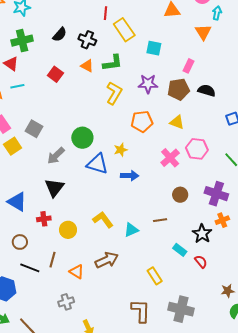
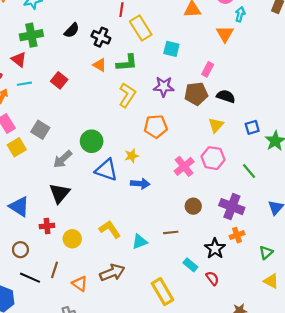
red square: (55, 74) -> (59, 80), moved
yellow triangle: (177, 122) -> (216, 125), moved, turned 49
yellow rectangle: (155, 276) -> (162, 292), size x1.4

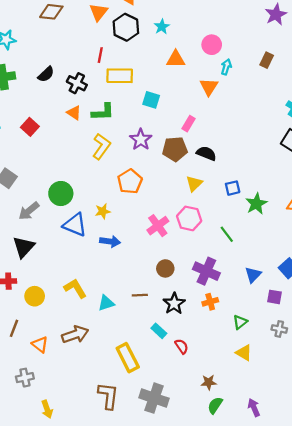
yellow rectangle: (141, 28) -> (120, 76), turned -60
purple star: (164, 87) -> (141, 140), turned 30
orange pentagon: (156, 126) -> (130, 181), turned -30
black star: (215, 249) -> (174, 303), moved

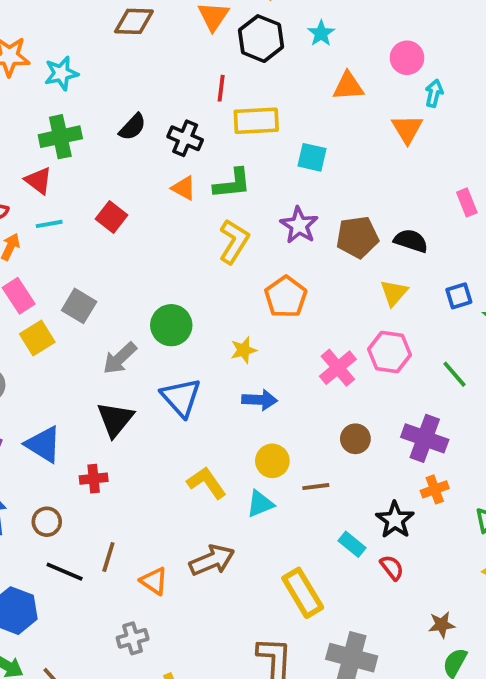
pink rectangle: (189, 124) -> (467, 202), moved, turned -49
blue triangle: (75, 225) -> (181, 397), moved, turned 30
yellow circle: (35, 296) -> (272, 461), moved
black star: (174, 303) -> (395, 520), moved

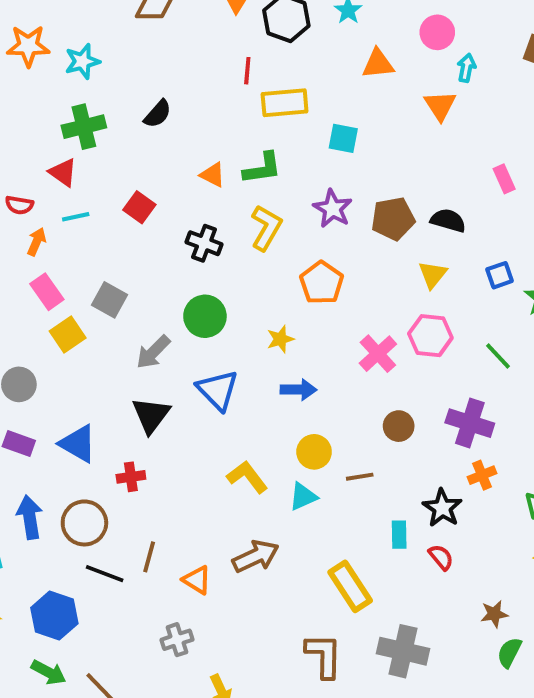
black cross: (185, 138) -> (204, 243), moved
brown circle: (47, 522) -> (84, 523), size x1.5
cyan rectangle: (352, 544) -> (399, 535), turned 52

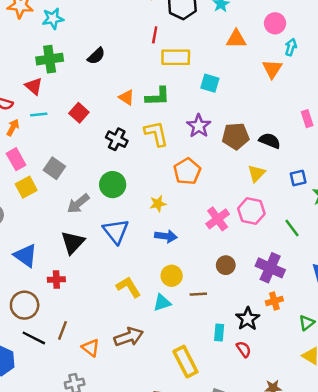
yellow L-shape: (266, 228) -> (156, 134), turned -48

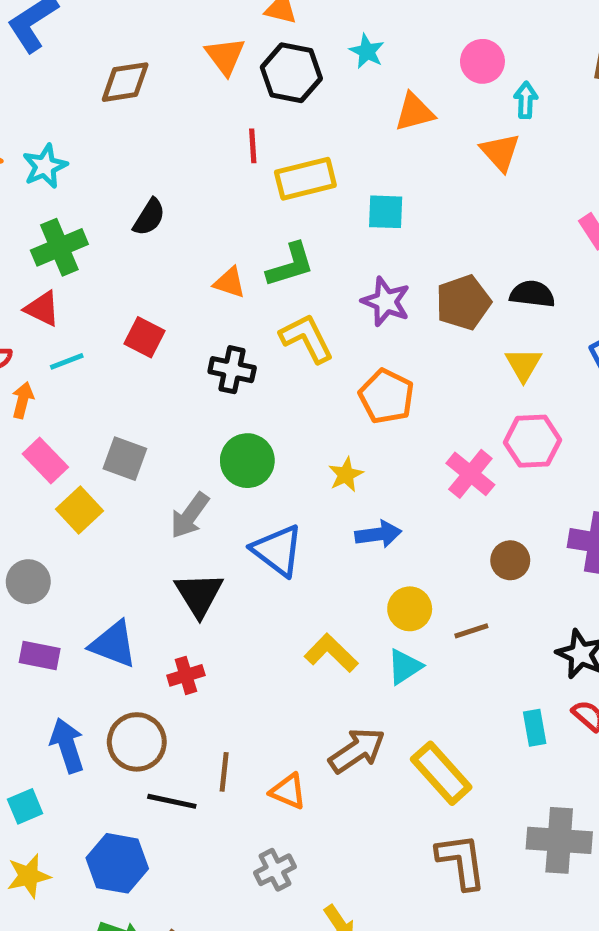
cyan rectangle: (219, 333) -> (535, 728), moved
yellow rectangle: (185, 362) -> (441, 773), moved

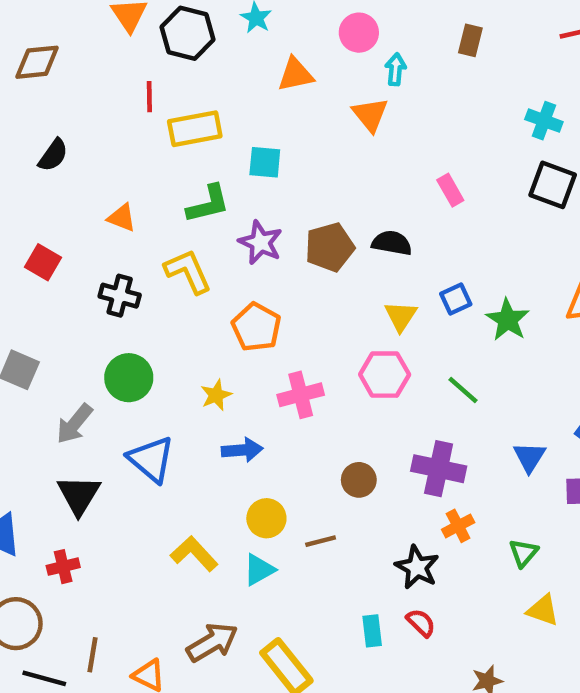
brown diamond: (125, 82) -> (37, 62), moved
green L-shape: (290, 265) -> (208, 204), moved
yellow triangle: (523, 365) -> (401, 316), moved
pink cross: (470, 474) -> (301, 395), moved, turned 33

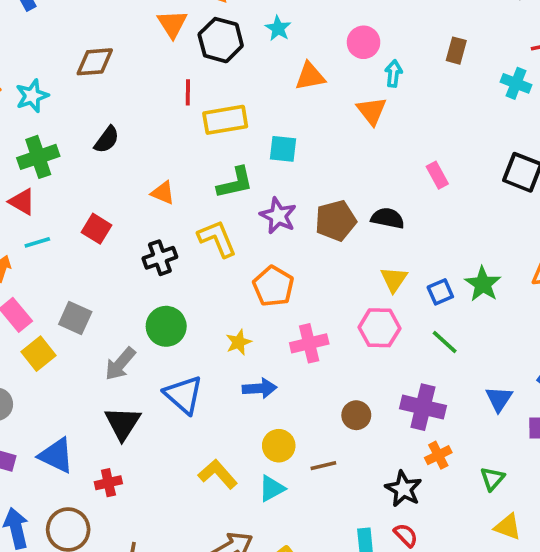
cyan cross: (544, 121) -> (516, 83), moved
black cross: (120, 296) -> (160, 258), turned -36
blue square: (456, 299) -> (440, 292), moved

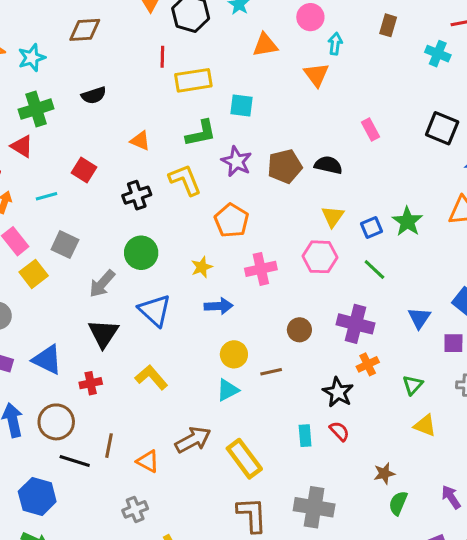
black semicircle: (107, 140) -> (94, 95), turned 35
cyan line: (37, 242) -> (46, 196), moved
yellow L-shape: (218, 474) -> (151, 377), moved

